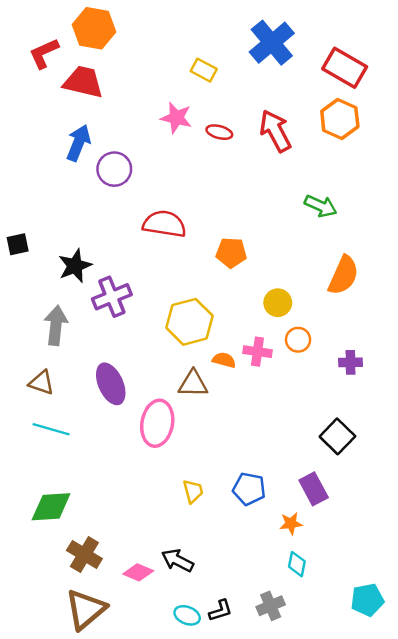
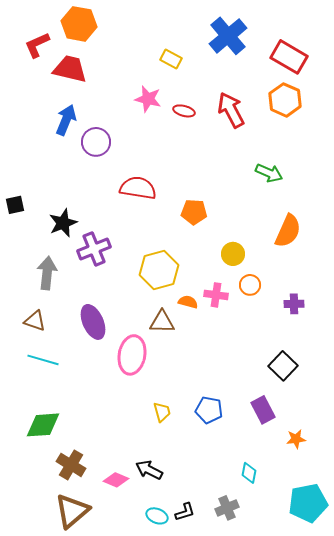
orange star: (291, 523) -> (296, 439), moved
cyan pentagon: (367, 600) -> (308, 503), size x1.4

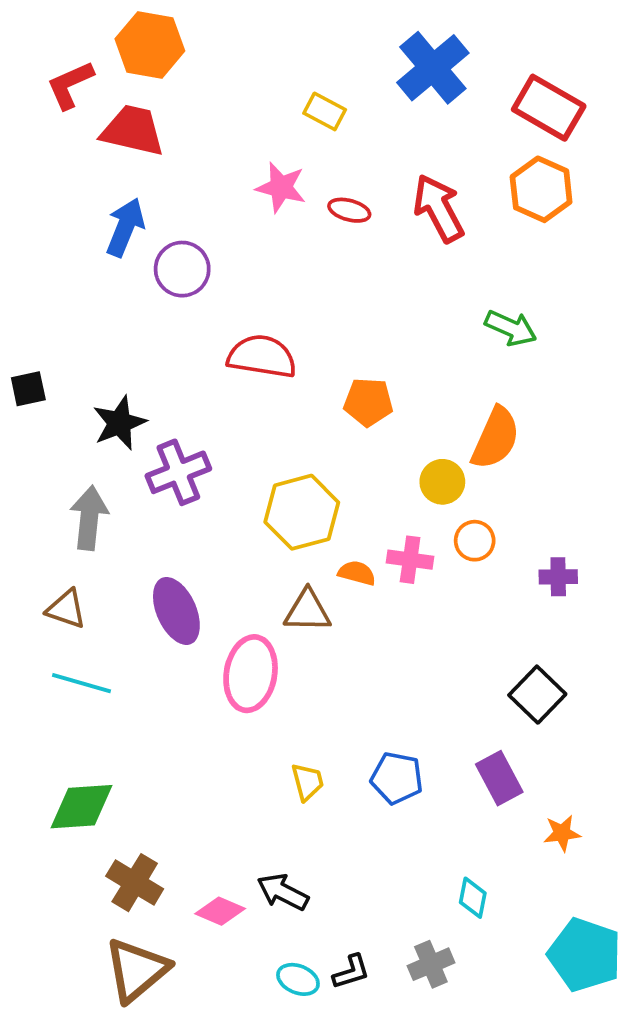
orange semicircle: (288, 231) -> (496, 438), moved
cyan pentagon: (308, 503) -> (585, 955), turned 30

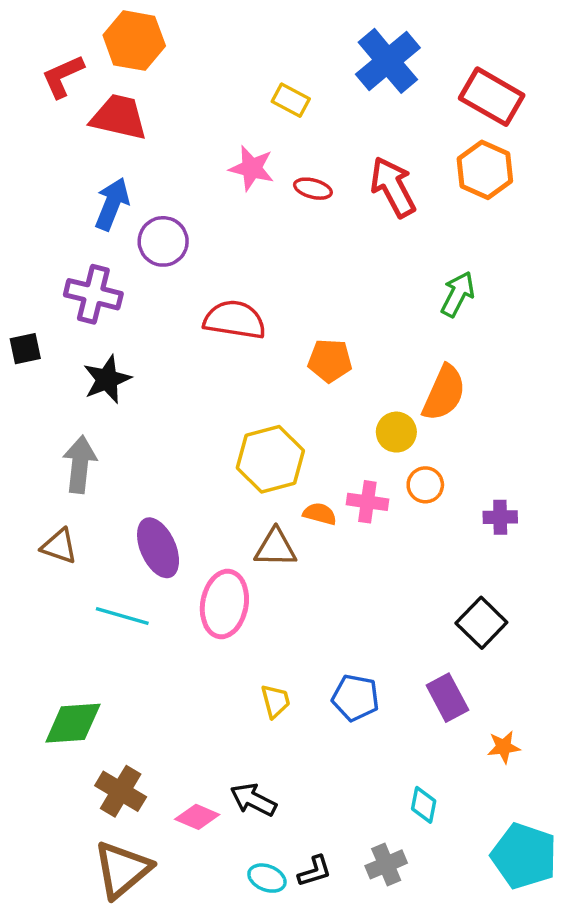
green arrow: (511, 328) -> (458, 294), turned -87
purple cross: (178, 472) -> (93, 294), moved, turned 36
cyan line: (81, 683) -> (122, 616), moved

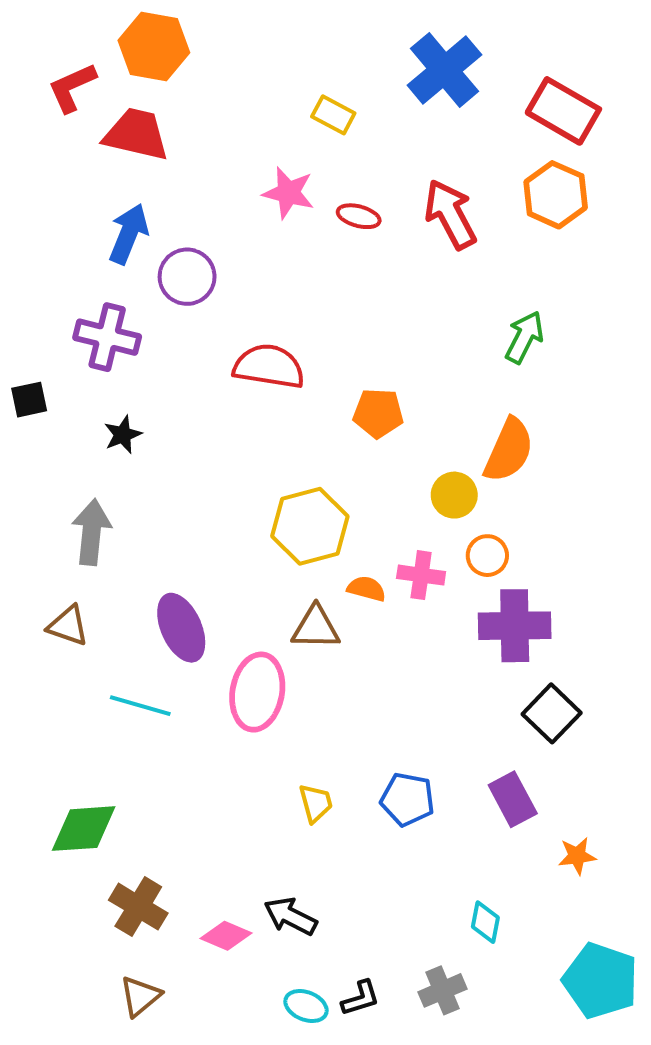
black star: (107, 379) -> (123, 435), size x0.7
purple cross: (500, 517) -> (515, 626), moved, size x1.8
brown triangle: (122, 870) -> (140, 996), size x0.6

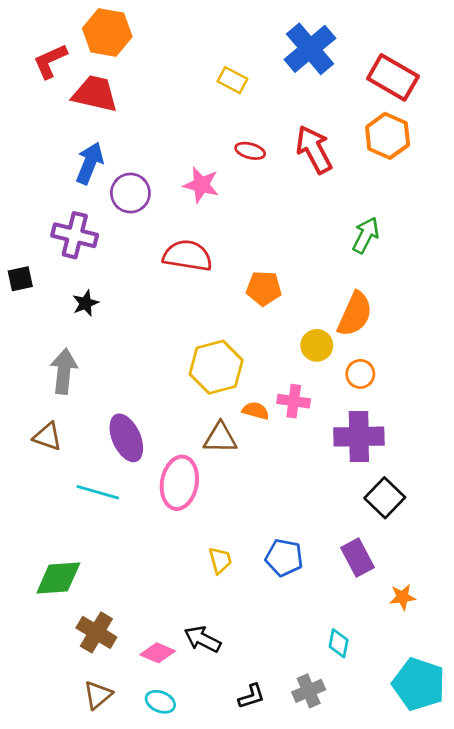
pink star: (288, 193) -> (201, 185), moved
orange circle: (487, 556) -> (360, 374), moved
cyan ellipse: (306, 1006) -> (160, 702), moved

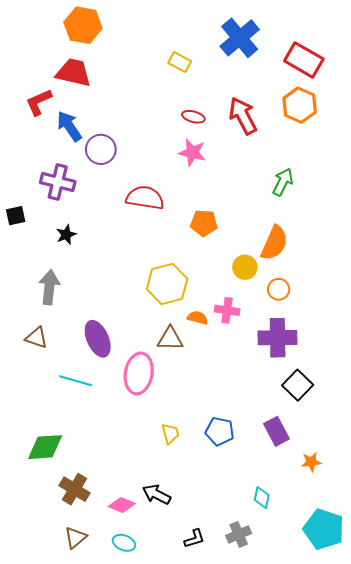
red L-shape: (50, 61) -> (39, 102), moved
blue arrow: (90, 163) -> (69, 126), turned -56
pink star: (201, 185) -> (192, 153), moved

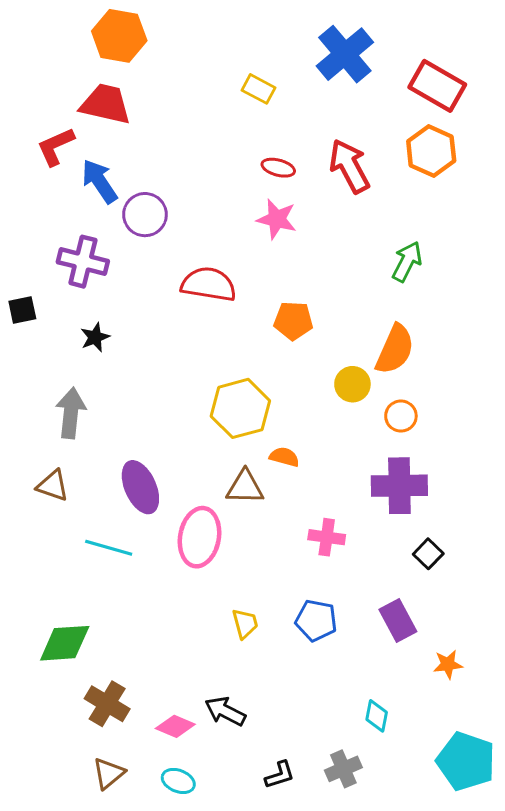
pink cross: (227, 310) -> (327, 537), moved
black square: (298, 385) -> (428, 554), size x0.7

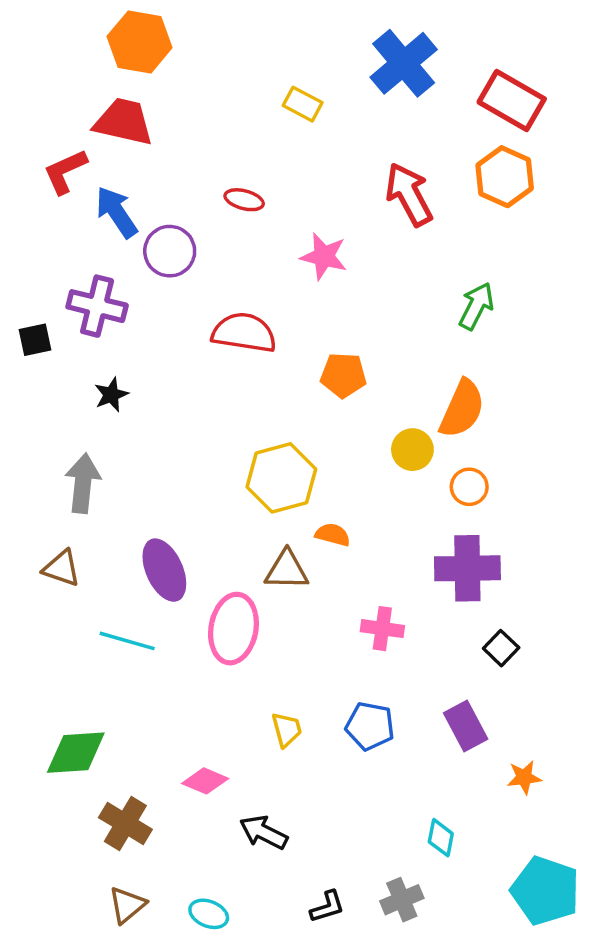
red ellipse: (278, 168) -> (244, 200), moved
black square: (22, 310) -> (35, 340), moved
pink diamond: (175, 726) -> (205, 781), moved

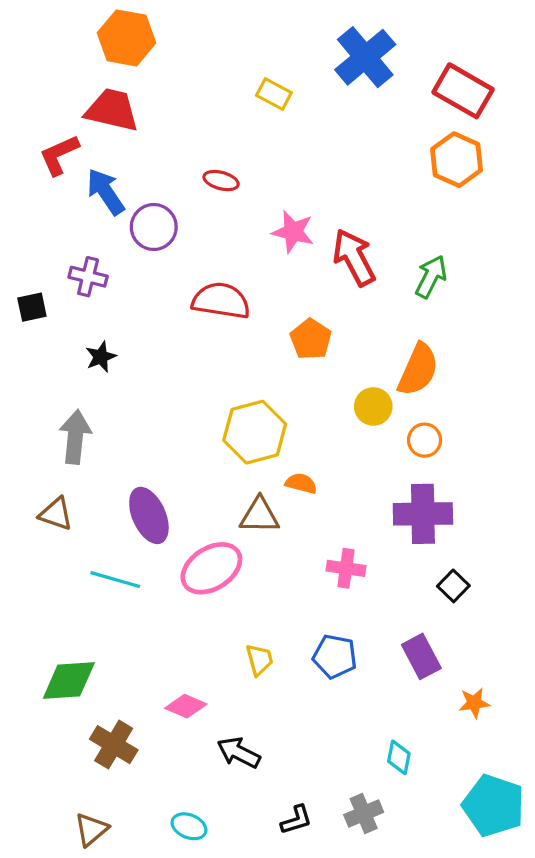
red arrow: (409, 194) -> (354, 257), moved
purple cross: (97, 306) -> (88, 277), size x0.7
orange pentagon: (343, 375) -> (311, 339), turned 30
pink ellipse: (233, 629) -> (211, 568), turned 48
brown triangle: (127, 905) -> (91, 830), moved

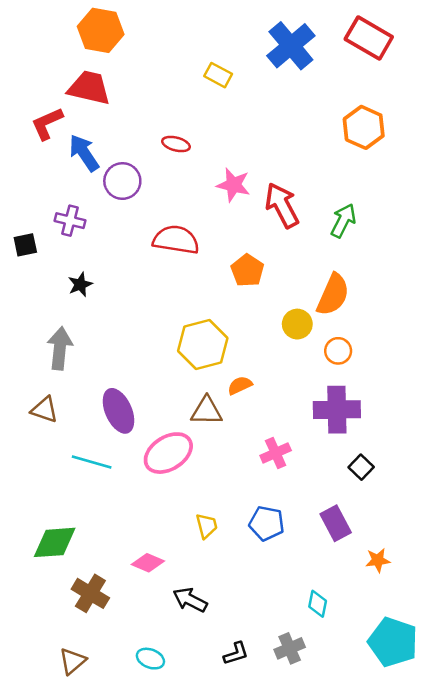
red rectangle: (463, 91) -> (369, 38), moved
orange semicircle: (301, 483) -> (240, 385), turned -40
pink cross: (346, 568) -> (276, 453), turned -32

